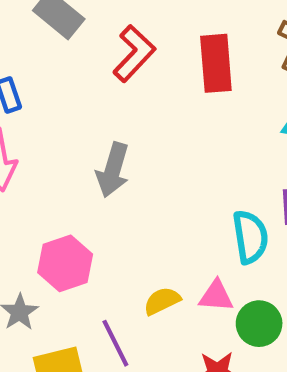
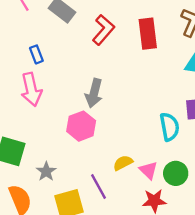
pink hexagon: (65, 263) -> (81, 126), moved
pink triangle: (216, 296) -> (148, 170), moved, turned 42

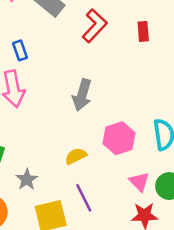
red rectangle: (148, 34) -> (143, 31), size x0.6
pink hexagon: (81, 126) -> (119, 138), moved
yellow semicircle: (123, 163) -> (76, 156), moved

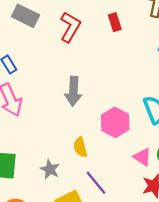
yellow semicircle: (76, 156) -> (80, 147), turned -66
gray star: (27, 179) -> (50, 169), moved

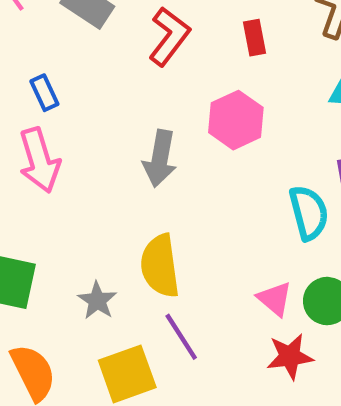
pink hexagon: (115, 122) -> (236, 120), moved
yellow semicircle: (80, 147) -> (160, 266), size x1.6

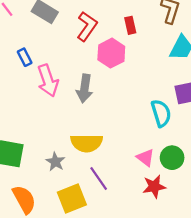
pink hexagon: (236, 120) -> (111, 53), moved
pink arrow: (39, 160) -> (48, 81), moved
yellow semicircle: (160, 266) -> (87, 143), turned -80

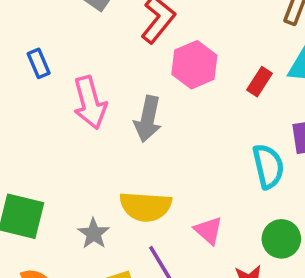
red rectangle: (130, 25) -> (260, 82), moved, turned 42
blue rectangle: (25, 57) -> (39, 63), moved
pink triangle: (145, 158) -> (208, 230), moved

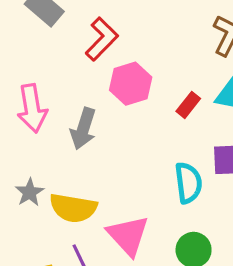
pink triangle: (208, 230) -> (128, 235), size x1.6
gray star: (94, 234) -> (29, 192), moved

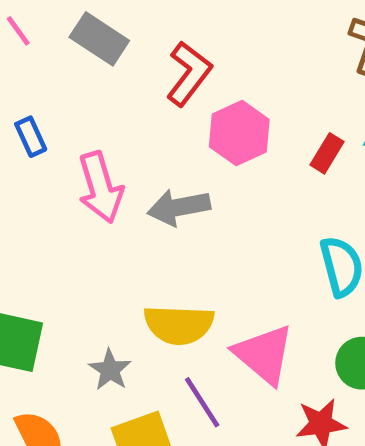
gray arrow: (83, 129) -> (179, 207), turned 69
gray star: (29, 192) -> (110, 370), moved

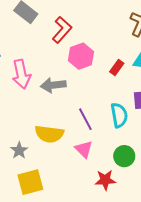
pink triangle: (264, 354) -> (84, 149), size x0.7
purple line: (202, 402) -> (85, 119), moved

